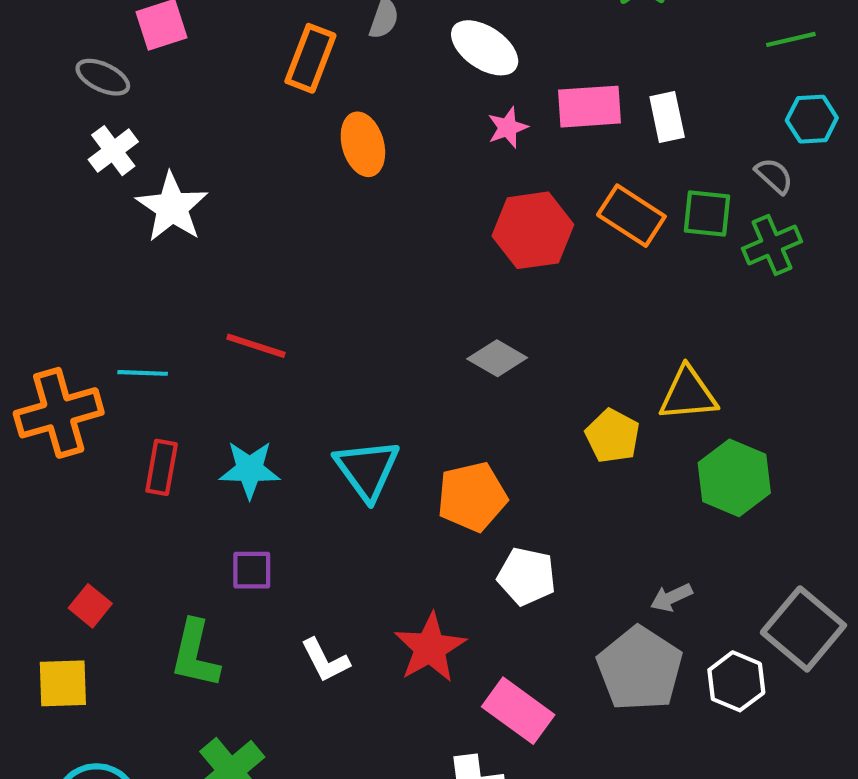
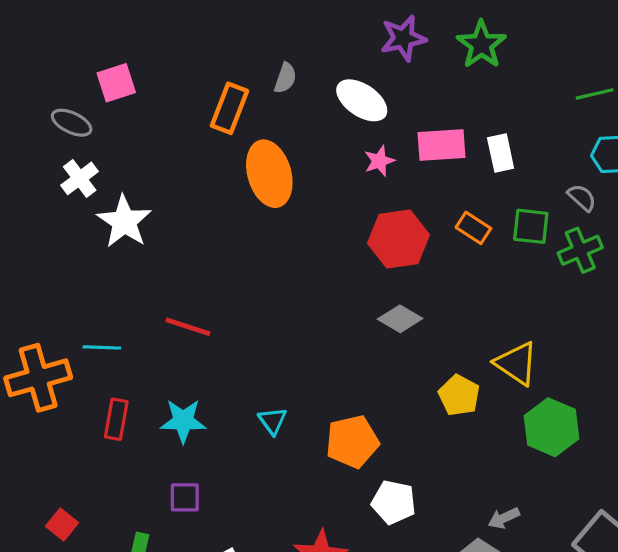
orange ellipse: (363, 144) -> (269, 174), size x1.4
orange rectangle: (631, 216) -> (473, 228), size x0.7
gray diamond: (497, 358) -> (400, 319), moved
yellow triangle: (688, 394) -> (516, 363), turned 39
cyan triangle: (367, 469) -> (273, 421), size x0.6

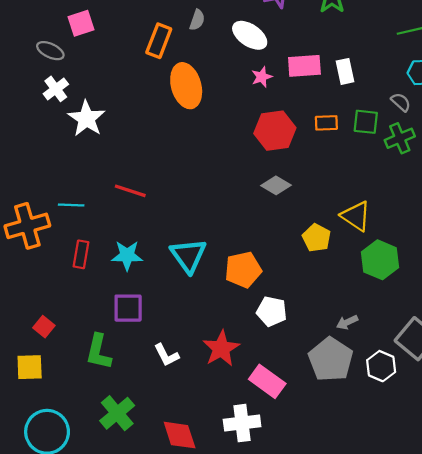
orange rectangle: (473, 228) -> (326, 123), turned -35
cyan triangle: (273, 421) -> (188, 255), size x1.8
purple square: (185, 497) -> (128, 308), size x1.4

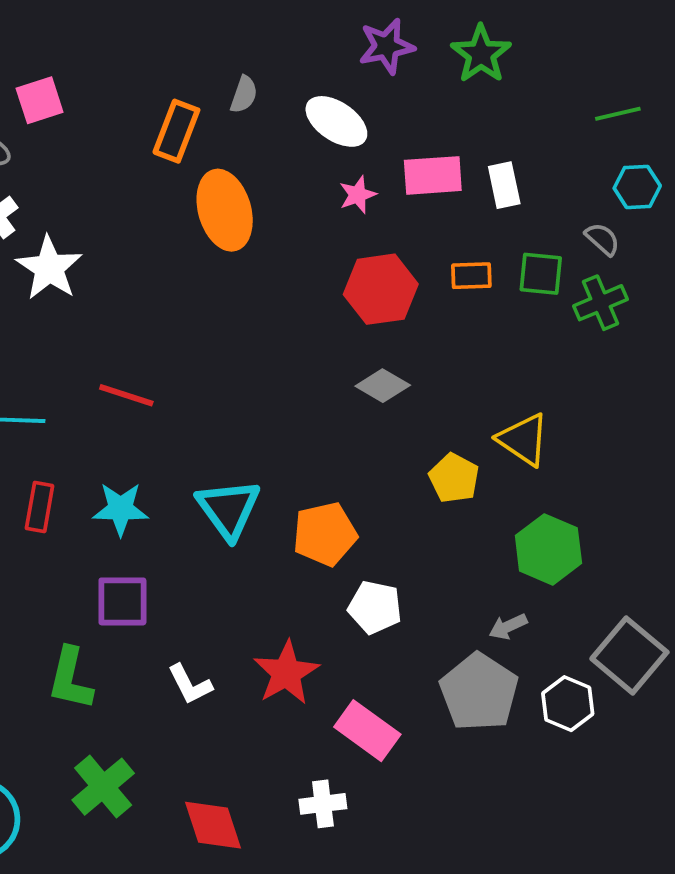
green hexagon: (380, 260) -> (548, 549), moved
white cross: (242, 423) -> (323, 804), size x0.7

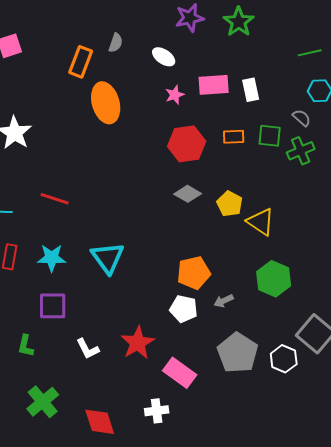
white ellipse: (336, 121) -> (164, 57), size x0.7
yellow pentagon: (454, 478) -> (230, 204), moved
orange pentagon: (325, 534) -> (194, 273), moved
gray arrow: (508, 627) -> (224, 301), moved
green L-shape: (70, 679) -> (26, 346), size x0.7

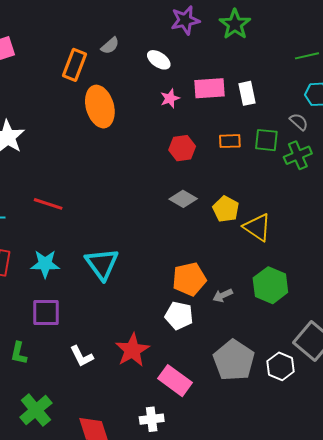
gray semicircle: (116, 43) -> (110, 46), turned 30
red hexagon: (187, 144) -> (182, 148), size x0.7
gray arrow: (224, 301) -> (223, 295), moved

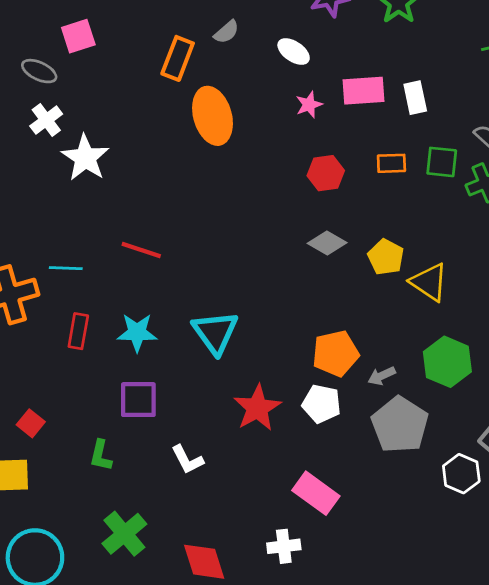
red star: (132, 350) -> (257, 408), moved
gray pentagon: (234, 360) -> (400, 425), moved

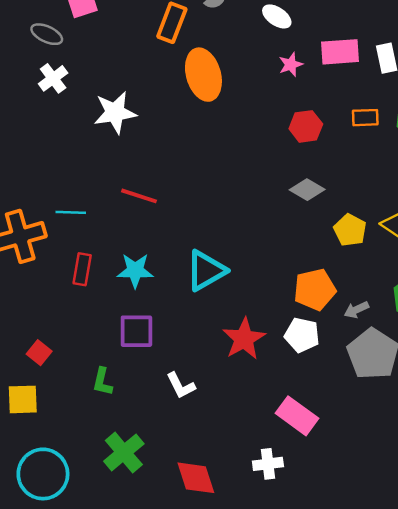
white star: (85, 158) -> (115, 113), moved, turned 30
yellow pentagon: (386, 257) -> (350, 230), moved
cyan triangle: (215, 332) -> (206, 271), turned 36

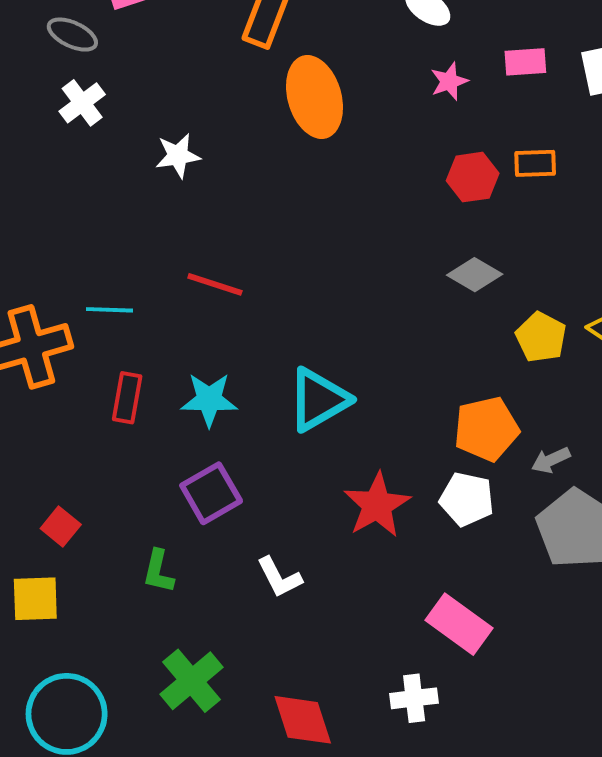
pink rectangle: (340, 52) -> (525, 62), size x0.7
white star: (115, 113) -> (178, 156), size x0.7
orange rectangle: (365, 118) -> (535, 163), moved
purple square: (136, 331) -> (211, 493), turned -30

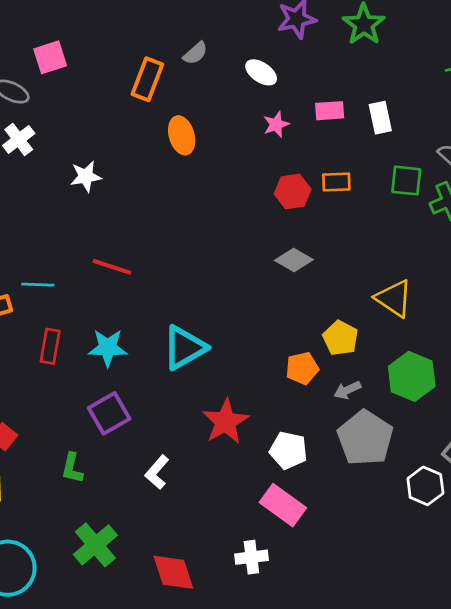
orange ellipse: (315, 97) -> (182, 135), size x0.7
yellow pentagon: (541, 337) -> (340, 338), moved
orange pentagon: (486, 429) -> (302, 368), size x0.7
white pentagon: (467, 499) -> (288, 450), moved
white L-shape: (279, 577) -> (157, 472), turned 68

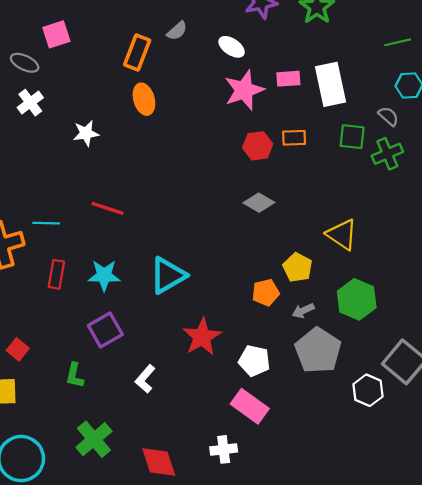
white rectangle: (380, 118) -> (330, 84), size x1.6
pink star: (276, 124) -> (244, 90), size x1.8
orange ellipse: (182, 135) -> (144, 99), moved

